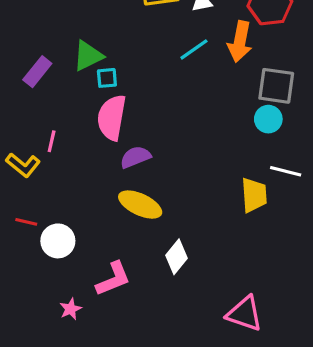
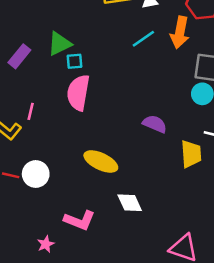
purple semicircle: (135, 157) -> (155, 124), moved, turned 45
white circle: (58, 241) -> (36, 174), moved
white diamond: (177, 257) -> (130, 203), turned -64
pink L-shape: (113, 279) -> (80, 220), turned 44

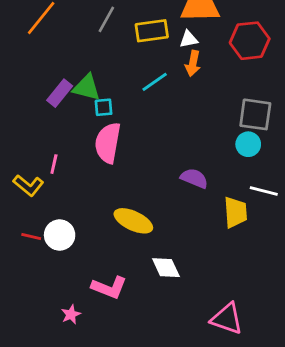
orange arrow: (180, 32) -> (193, 63), moved, size x0.7
cyan line: (143, 39) -> (155, 82), moved
green triangle: (60, 44) -> (87, 87), turned 40
purple rectangle: (19, 56) -> (60, 93), moved

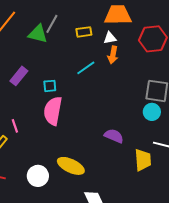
yellow rectangle: (152, 31) -> (84, 32), size x0.7
green triangle: (87, 87) -> (38, 34), moved
pink line: (54, 164) -> (15, 126), turned -32
white circle: (60, 235) -> (38, 176), moved

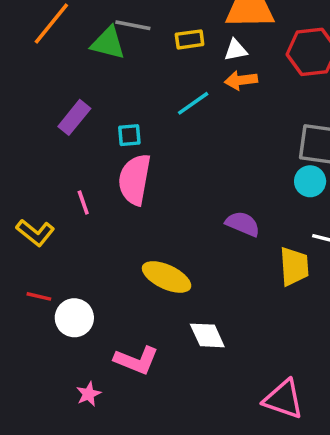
gray line: (52, 24) -> (133, 25), turned 72
orange arrow: (113, 55) -> (241, 80), turned 72
pink line: (15, 126) -> (83, 203), moved
white circle: (38, 176) -> (74, 318), moved

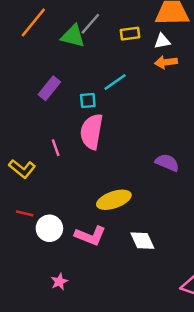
gray line: (133, 25) -> (90, 24), turned -60
cyan line: (193, 103) -> (115, 82), moved
yellow ellipse: (167, 277) -> (114, 200), turned -44
pink L-shape: (136, 360) -> (90, 236), moved

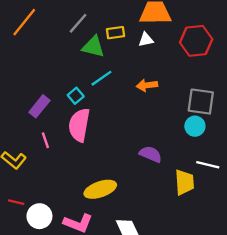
green triangle: (73, 36) -> (93, 47), moved
orange arrow: (166, 62) -> (147, 85), moved
purple rectangle: (49, 88) -> (39, 106), moved
cyan square: (88, 101) -> (76, 96), turned -35

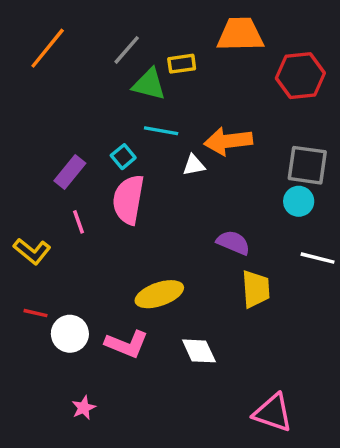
white triangle: (146, 40) -> (194, 165), moved
cyan line: (101, 78) -> (161, 131), turned 45
orange arrow: (147, 85) -> (228, 141), size x1.5
yellow trapezoid: (184, 182) -> (256, 289), moved

